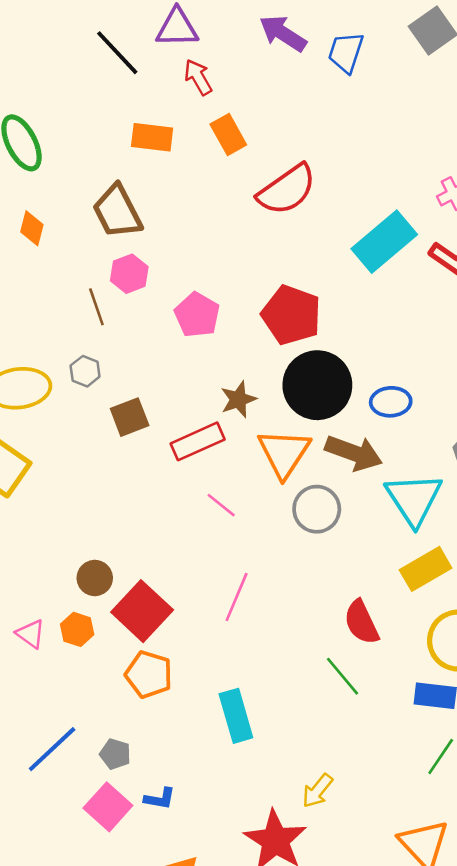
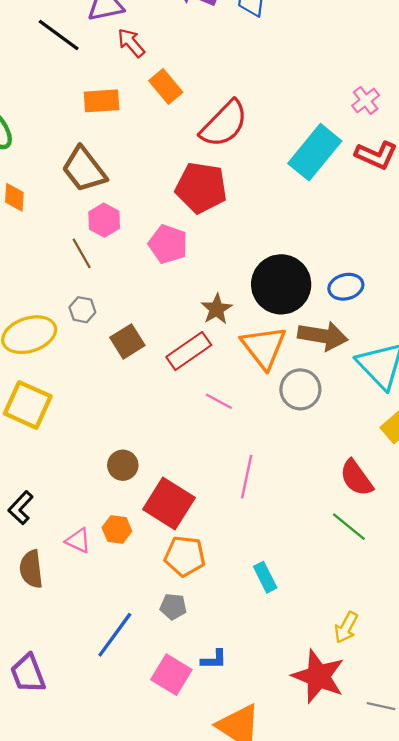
red pentagon: (291, 315) -> (201, 188), moved
brown circle: (95, 578) -> (123, 465), moved
cyan rectangle: (236, 716) -> (265, 577), size x0.7
gray pentagon: (115, 754) -> (173, 607), moved

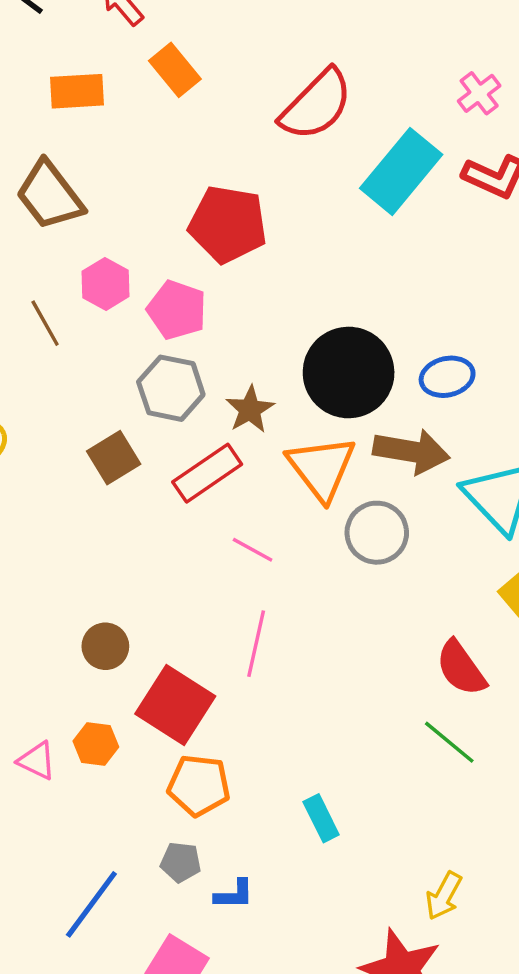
red semicircle: (224, 124) -> (316, 105), moved
pink hexagon: (104, 220) -> (106, 284), moved
gray hexagon: (82, 310) -> (171, 388), moved, size x1.6
pink line: (247, 477) -> (256, 644), moved
blue L-shape: (214, 659) -> (234, 895), moved

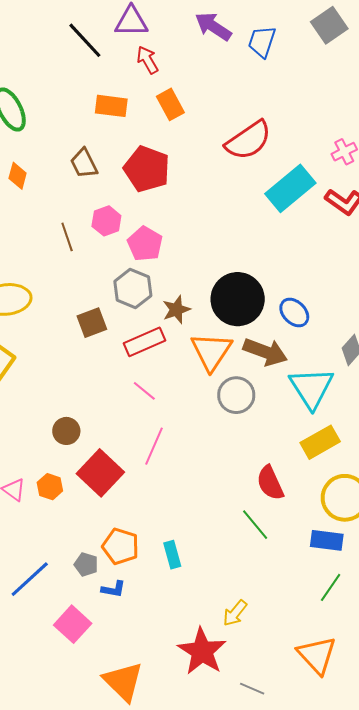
brown trapezoid: (50, 195) -> (84, 163), size x0.7
red pentagon: (228, 224) -> (147, 169), moved
blue ellipse: (447, 377) -> (294, 313), turned 48
pink line: (253, 550) -> (144, 391), moved
orange pentagon: (199, 785) -> (121, 546), moved

